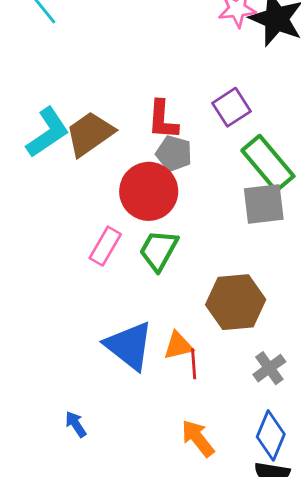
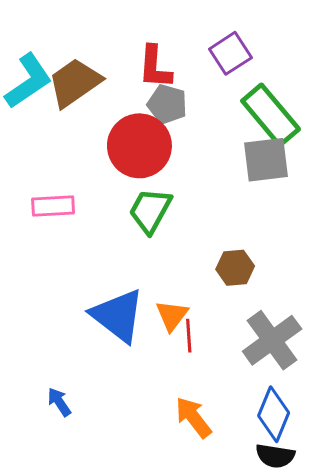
pink rectangle: (105, 246) -> (53, 206), moved, turned 57
brown hexagon: (236, 302) -> (235, 268), size x0.6
orange triangle: (178, 346) -> (172, 316), turned -40
gray cross: (269, 368) -> (272, 340), size x1.6

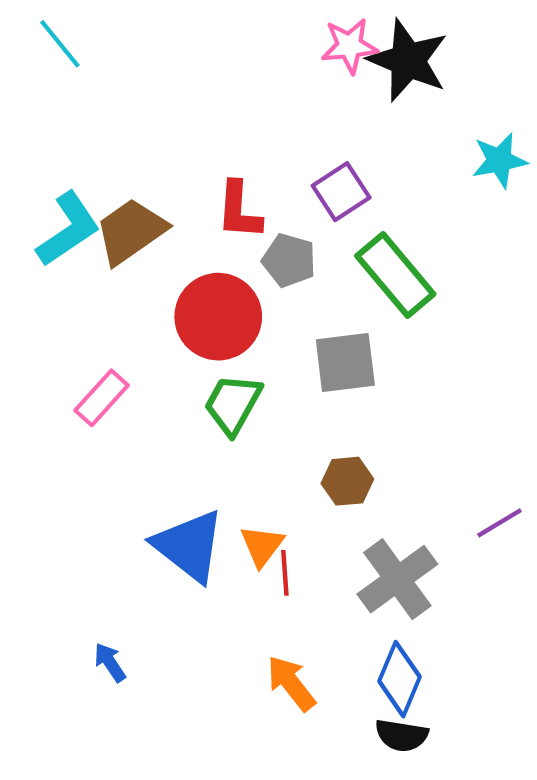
gray pentagon: (167, 104) -> (289, 260), moved
gray square: (266, 160) -> (345, 362), moved
pink rectangle: (53, 206) -> (102, 398), turned -45

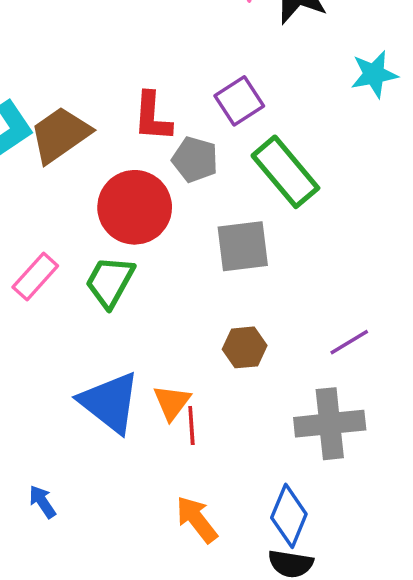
green trapezoid: (233, 404) -> (110, 282), moved
purple line: (499, 523) -> (349, 342), moved
gray cross: (397, 579) -> (330, 424), moved, turned 30

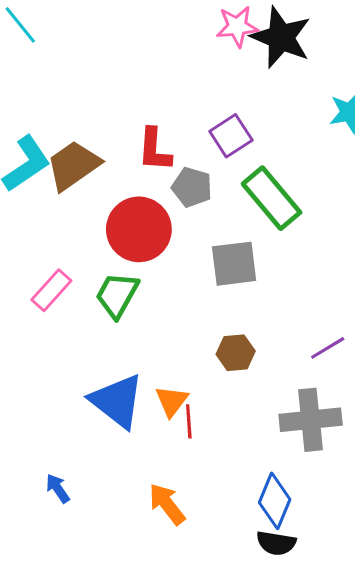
orange arrow: (197, 519) -> (167, 504), moved

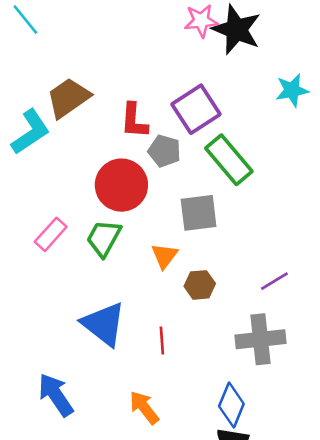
purple square: (231, 136) -> (196, 109), size x1.4
brown trapezoid: (73, 165) -> (68, 98), moved
orange triangle: (172, 401) -> (164, 256), moved
blue arrow: (58, 488) -> (56, 395), size x1.8

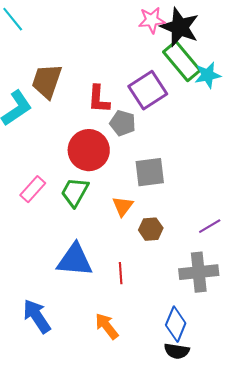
cyan star: (292, 90) -> (208, 75), moved
brown trapezoid: (68, 98) -> (47, 81), turned -36
green rectangle: (229, 160) -> (182, 61), moved
blue triangle: (104, 324) -> (75, 260), turned -33

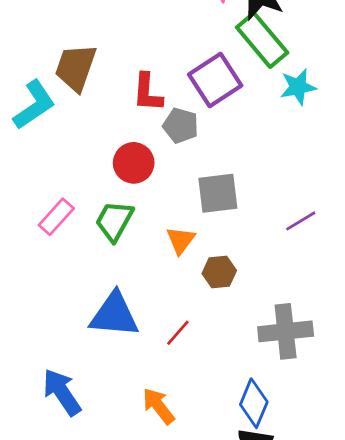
cyan star: (208, 75) -> (298, 87), moved
red circle: (89, 150) -> (134, 163), size x0.7
purple line: (210, 226) -> (301, 221), moved
red line: (121, 273) -> (178, 333), turned 45

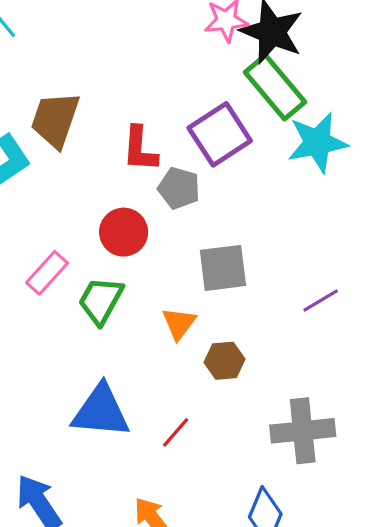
cyan star: (298, 87) -> (317, 143), size x1.4
pink rectangle: (56, 217) -> (47, 273), moved

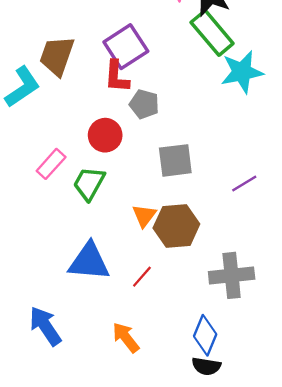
purple square: (220, 134) -> (126, 47), moved
orange triangle: (179, 323) -> (144, 216), moved
brown hexagon: (225, 361) -> (176, 226), size x1.6

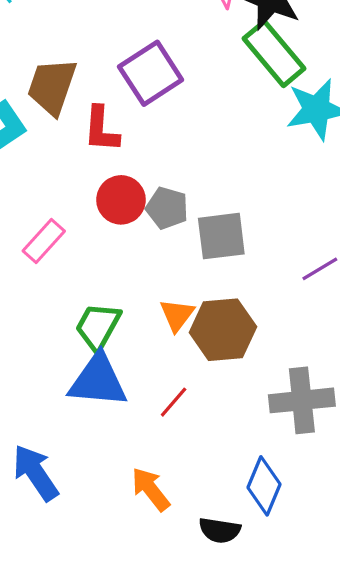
red L-shape: (117, 77) -> (101, 129), moved
gray pentagon: (144, 104) -> (167, 208), moved
green trapezoid: (89, 183) -> (98, 326), moved
black semicircle: (206, 366) -> (220, 530), moved

